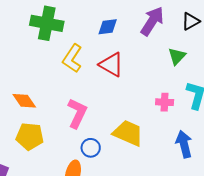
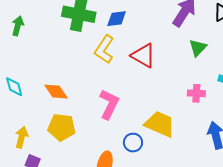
blue diamond: (108, 27) -> (117, 19), moved
green triangle: (177, 56) -> (198, 48), moved
blue circle: (91, 148) -> (133, 143), moved

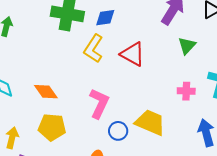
blue circle: (133, 143) -> (118, 131), moved

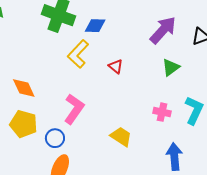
red triangle: (133, 54) -> (116, 66), size x0.6
yellow trapezoid: (150, 122) -> (121, 137), size x0.7
blue circle: (118, 131) -> (55, 138), moved

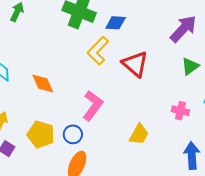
red triangle: (116, 66) -> (135, 64), size x1.8
yellow pentagon: (23, 124) -> (41, 135), moved
yellow trapezoid: (121, 137) -> (139, 134), turned 85

